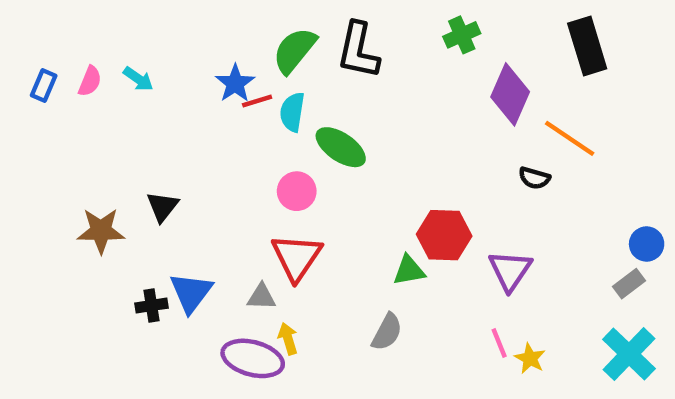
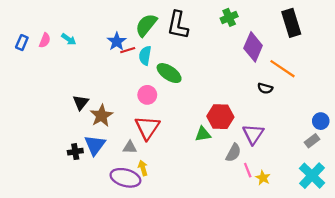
brown star: (101, 231) -> (101, 116), moved, turned -30
gray semicircle: (387, 332) -> (233, 153), moved

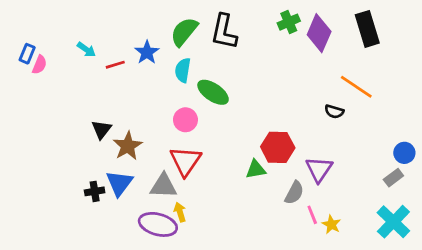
pink semicircle: (45, 40) -> (40, 65), moved
purple diamond: (253, 47) -> (319, 33), moved
red line: (128, 50) -> (115, 65), moved
gray triangle: (130, 147) -> (163, 186), size x1.5

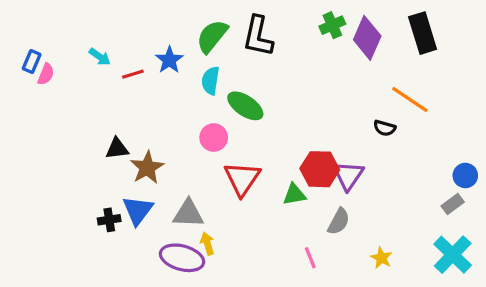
black triangle: (101, 129) -> (117, 149), turned 45
red triangle: (185, 161) -> (242, 179), moved
purple triangle: (319, 169) -> (348, 176), moved
pink line: (312, 215) -> (310, 258), moved

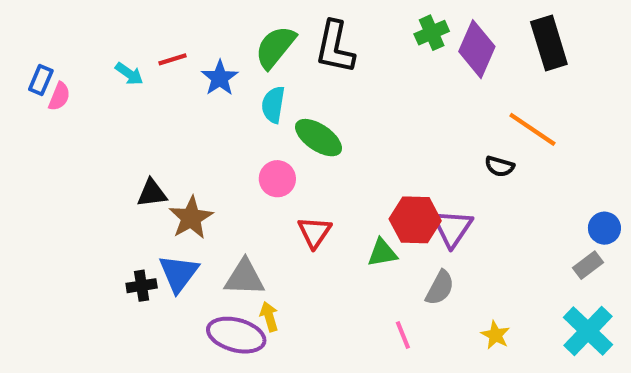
red line: (133, 74) -> (172, 59), moved
red triangle: (242, 179) -> (314, 232), size x0.7

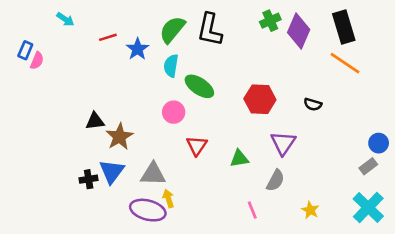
cyan arrow: (129, 74) -> (65, 19), moved
orange line: (532, 129) -> (345, 63), moved
red hexagon: (415, 220) -> (260, 99), moved

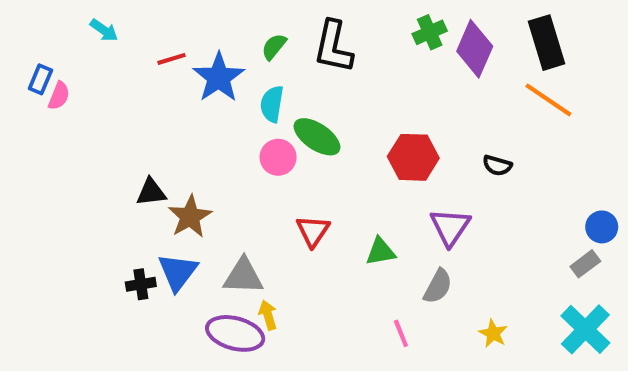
green semicircle: (172, 30) -> (274, 47), size x0.6
blue star: (138, 49) -> (219, 77), size x1.4
pink circle: (174, 112) -> (278, 157), moved

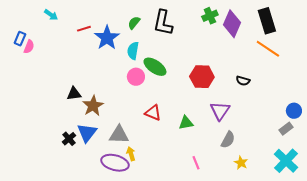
red triangle: (313, 231) -> (153, 113), turned -42
black cross: (141, 284) -> (69, 139), turned -32
gray semicircle: (438, 286) -> (228, 140), moved

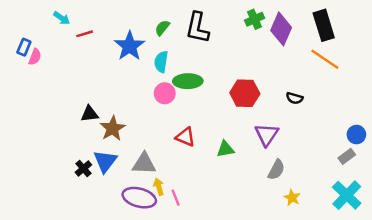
red line: (84, 29) -> (85, 34), moved
green ellipse: (155, 67) -> (188, 81), turned -35
pink line: (196, 163) -> (176, 198), moved

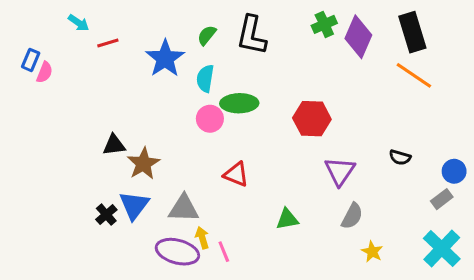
black semicircle: (295, 98) -> (400, 157), moved
green triangle: (225, 149) -> (287, 219), moved

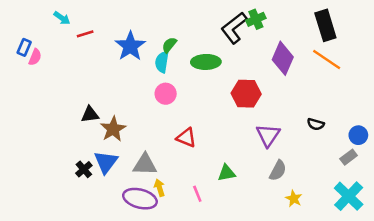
green semicircle: (207, 35) -> (169, 45), moved
black L-shape: (252, 35) -> (234, 28), moved, turned 40
purple diamond: (358, 37) -> (283, 58), moved
green ellipse: (239, 103) -> (206, 62), moved
pink line: (224, 252) -> (197, 194), moved

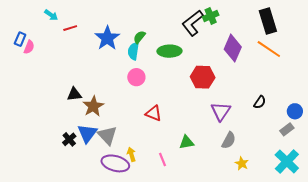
black semicircle: (316, 124) -> (260, 102), turned -72
gray triangle: (145, 164) -> (107, 135), moved, turned 45

